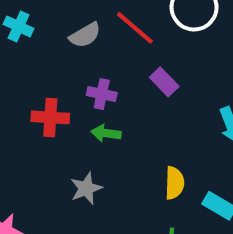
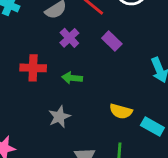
purple cross: (102, 94) -> (69, 38), moved, turned 36
yellow semicircle: (174, 183) -> (121, 111), turned 105

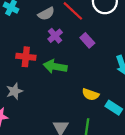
green arrow: (72, 78) -> (55, 66), size x1.5
gray star: (59, 117) -> (14, 91), moved

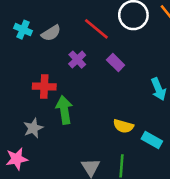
gray semicircle: (46, 14) -> (51, 33), moved
green arrow: (55, 66) -> (64, 110), moved, turned 75

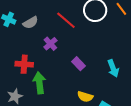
purple rectangle: (116, 63) -> (79, 64), moved

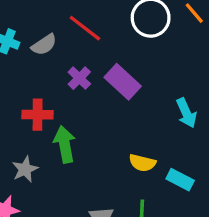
red line: (66, 20) -> (85, 28), moved
purple rectangle: (79, 64) -> (123, 82), moved, size x1.5

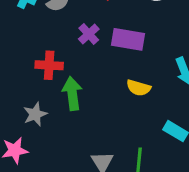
purple rectangle: (123, 82) -> (128, 39), turned -36
yellow semicircle: (142, 163) -> (138, 88), moved

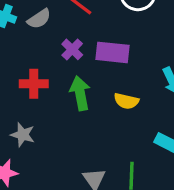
green arrow: (72, 93) -> (80, 93), moved
gray star: (35, 114) -> (23, 135), turned -30

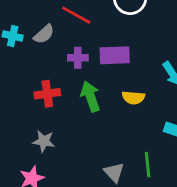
purple cross: (72, 49) -> (78, 58), turned -36

